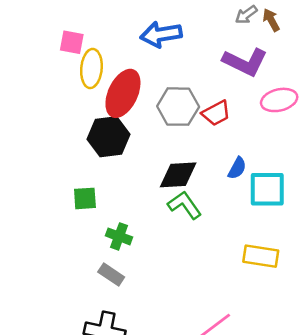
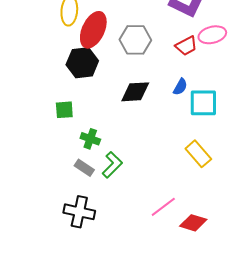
red trapezoid: (216, 113) -> (186, 46), moved
green L-shape: (185, 205) -> (112, 165), moved, turned 80
yellow rectangle: (261, 256) -> (198, 154), turned 40

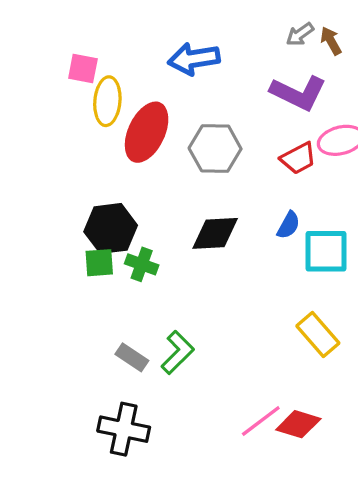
black hexagon: (82, 63) -> (111, 228), moved
green cross: (90, 139) -> (142, 264), moved
red diamond: (193, 223) -> (298, 424), moved

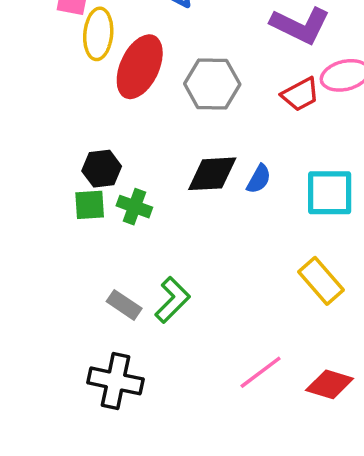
blue semicircle: (289, 225) -> (259, 179), moved
black hexagon: (111, 228) -> (102, 169), size x0.7
red diamond: (298, 424) -> (330, 384), moved

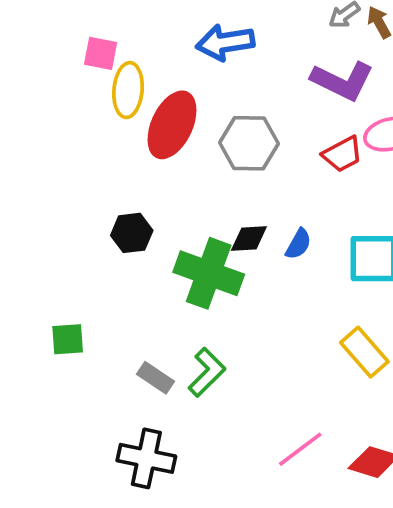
black diamond: (212, 174) -> (249, 238), size x0.7
green square: (90, 205) -> (68, 339), moved
green cross: (134, 207) -> (209, 273), moved, size x1.8

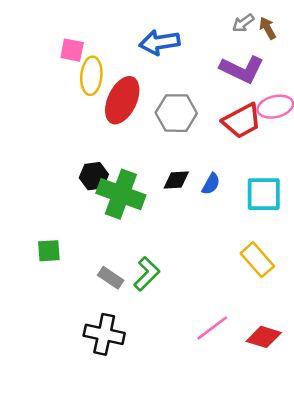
red trapezoid: (342, 154) -> (242, 121), size x1.4
green cross: (209, 273) -> (121, 194), moved

